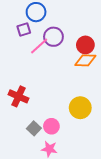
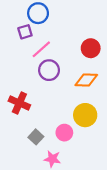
purple circle: (53, 37) -> (49, 70), moved
orange diamond: (85, 60) -> (86, 80), moved
pink circle: (51, 126) -> (64, 133), moved

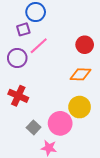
purple circle: (49, 70) -> (17, 58), moved
pink circle: (64, 133) -> (60, 123), size x1.5

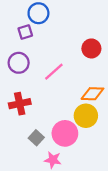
pink line: (39, 46) -> (54, 72), moved
orange diamond: (81, 74) -> (92, 94), moved
red cross: (18, 96) -> (20, 104), turned -36

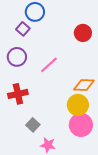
purple square: (25, 32) -> (23, 29), turned -32
red circle: (91, 48) -> (83, 33), moved
pink circle: (65, 133) -> (81, 125), moved

